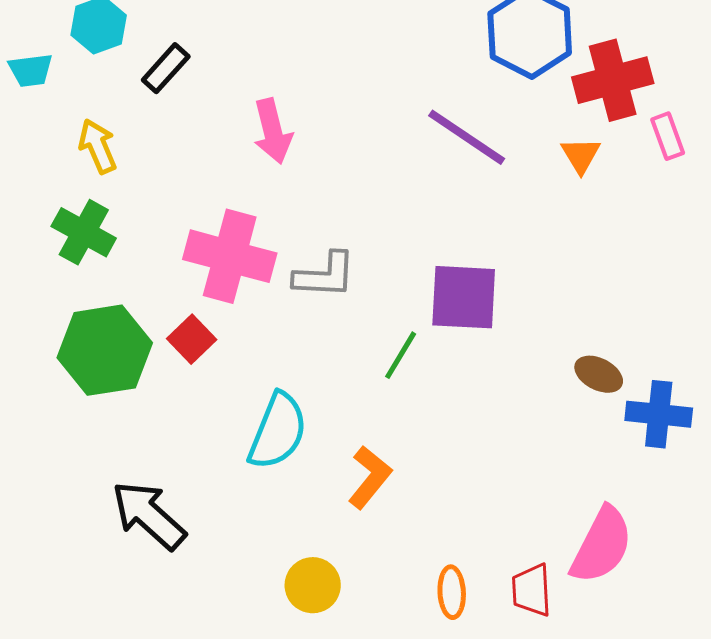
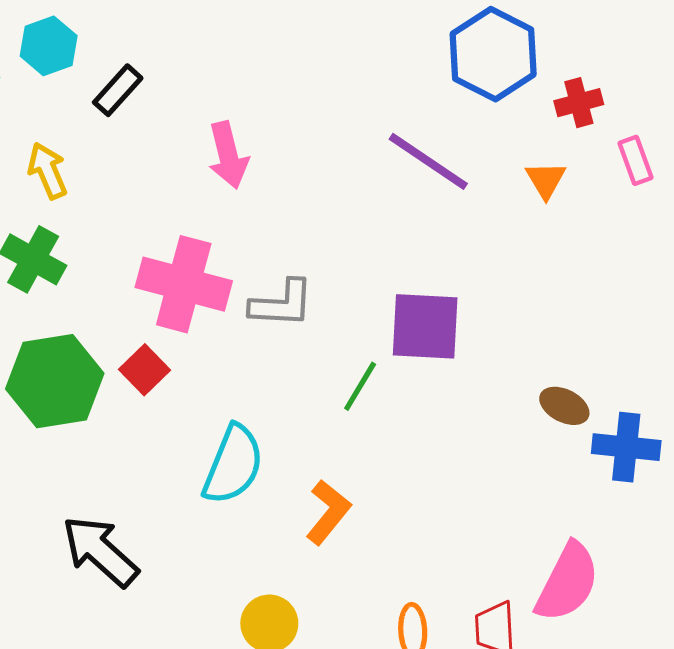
red cross: (613, 80) -> (579, 103), size x0.6

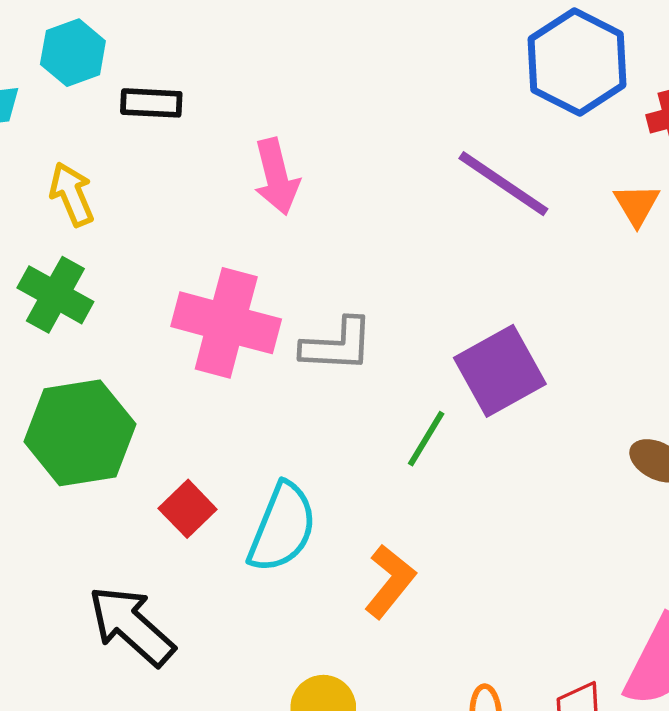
black rectangle: (118, 90) -> (151, 103), turned 51
purple square: (425, 326) -> (500, 371), turned -32
red square: (145, 370) -> (188, 509), moved

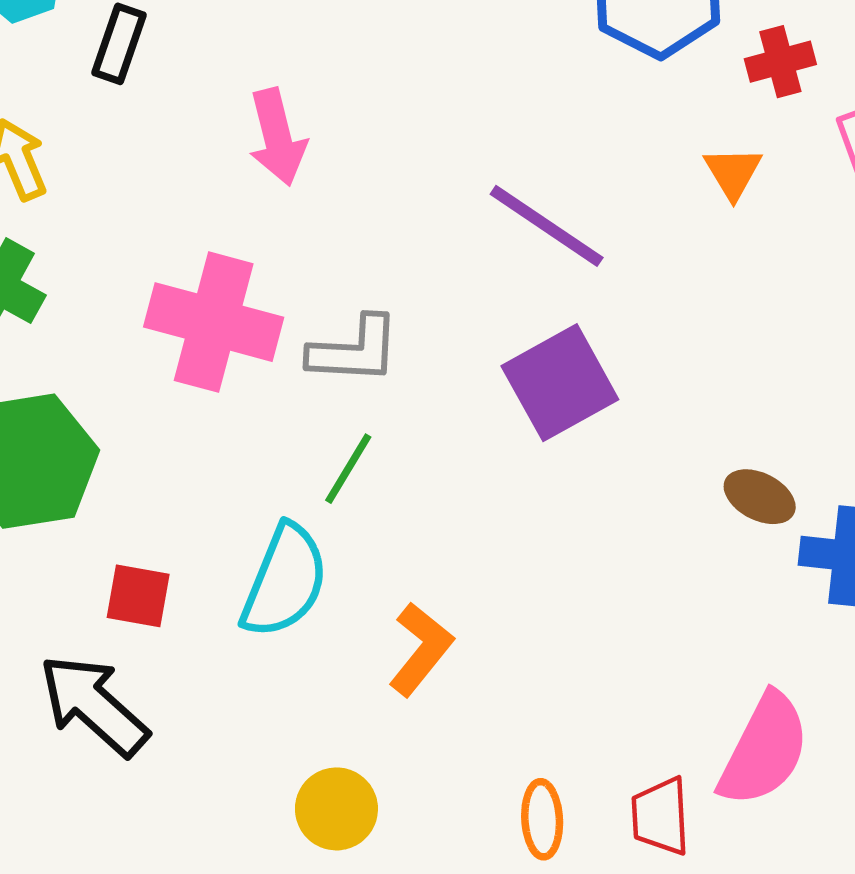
black rectangle: (151, 103) -> (119, 44), turned -74
purple line: (503, 184) -> (547, 226), moved
green line: (426, 439) -> (348, 469), moved
red square: (188, 509) -> (138, 596), moved, turned -36

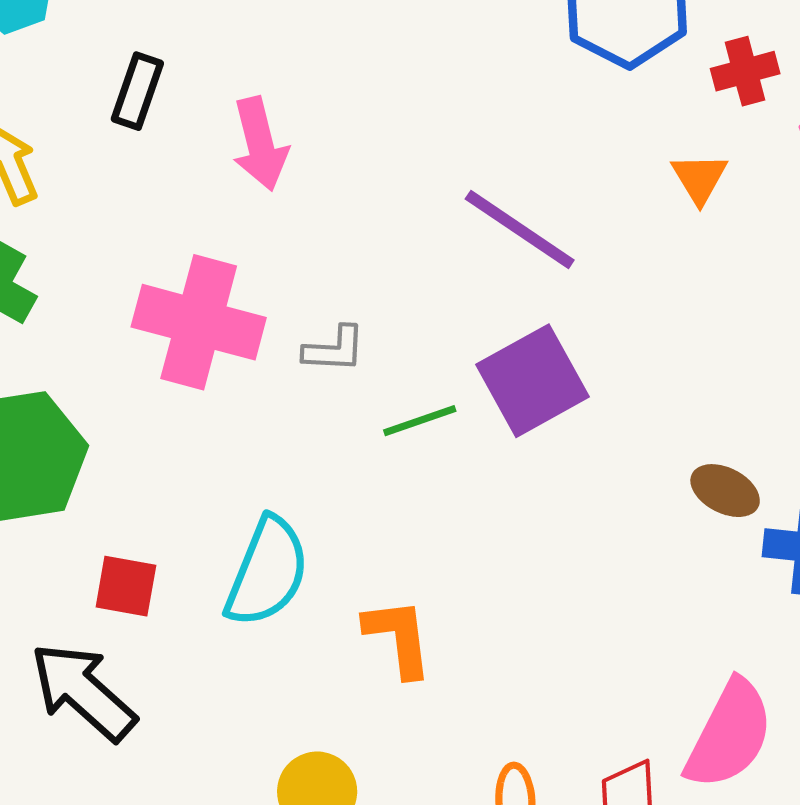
black rectangle: (119, 44) -> (137, 91), moved
gray L-shape: (354, 350) -> (334, 349), size x0.7
green line: (348, 469) -> (420, 421), moved, turned 40
orange L-shape: (421, 649) -> (398, 637), turned -46

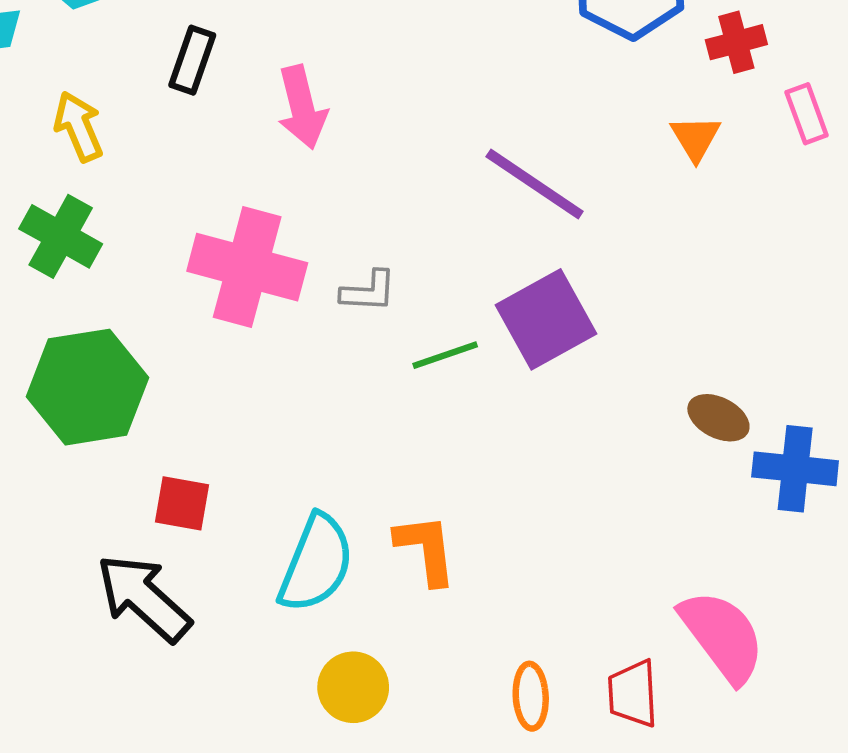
cyan semicircle: (267, 572) -> (316, 563), moved
pink semicircle: (729, 734) -> (722, 636), turned -64

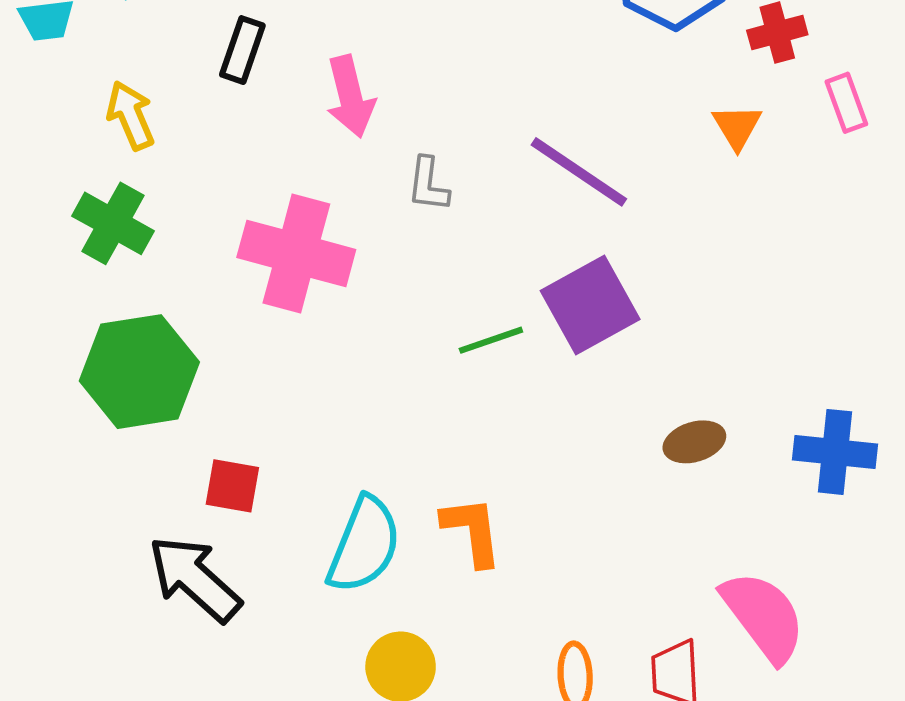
gray L-shape: (368, 291) -> (428, 184), moved, turned 94
brown ellipse: (718, 418) -> (694, 442), moved, turned -44

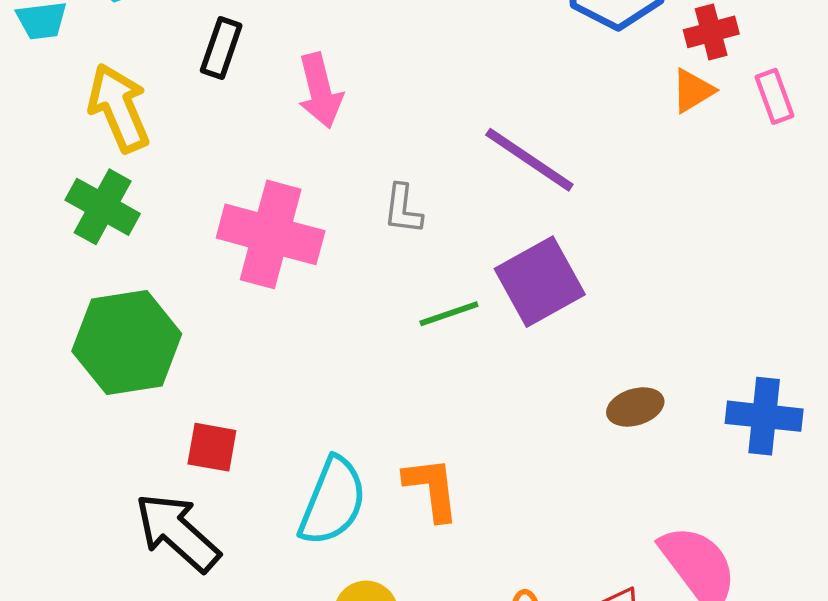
yellow arrow: (131, 115) -> (119, 108), size x1.4
orange triangle: (737, 127) -> (693, 91), moved, turned 30
gray L-shape: (428, 184) -> (403, 209), moved

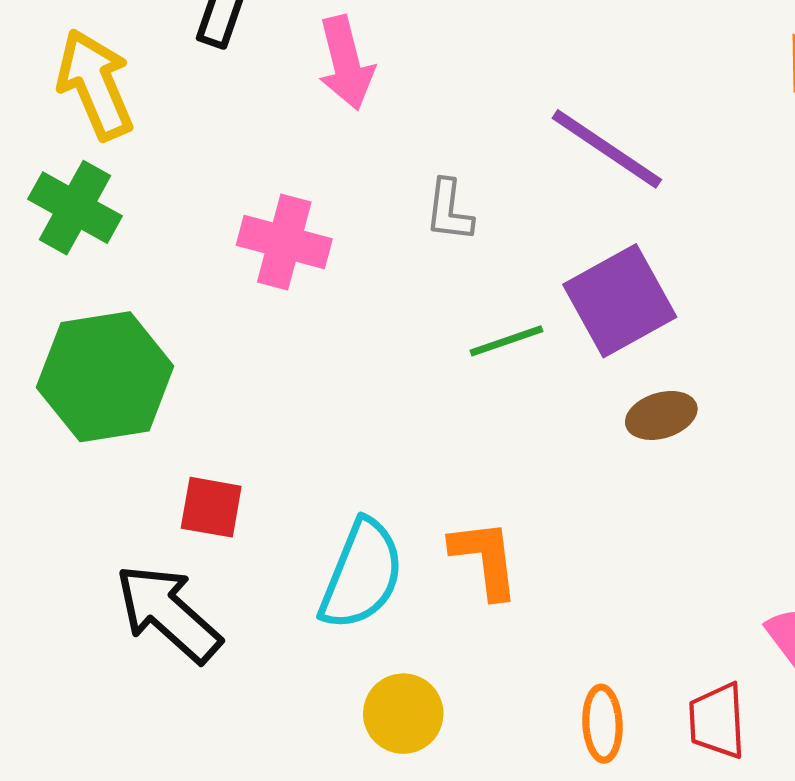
pink cross: (271, 234) -> (284, 242), size x0.7
brown ellipse: (635, 407) -> (661, 415), moved

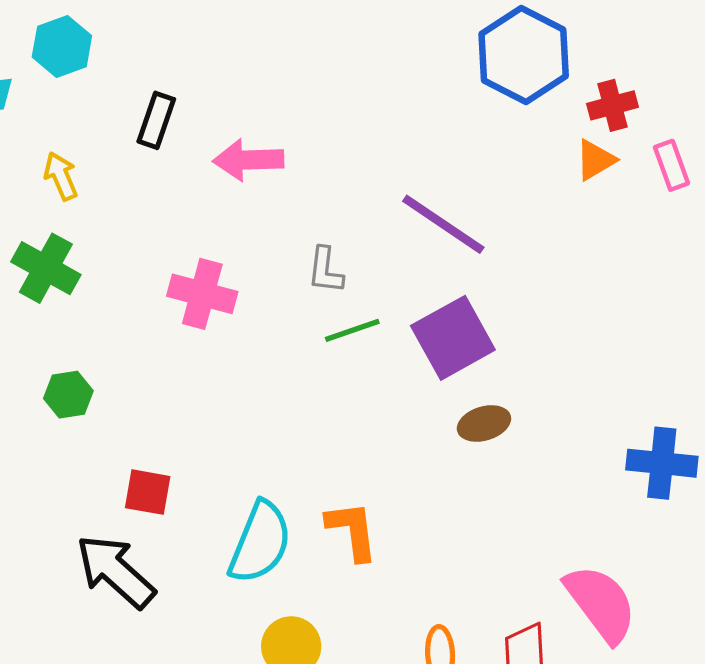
pink arrow: (346, 63) -> (248, 160), turned 102
yellow arrow: (95, 84) -> (61, 176), size x0.6
green line: (506, 341) -> (352, 330), moved
green hexagon: (105, 377) -> (68, 395), size x0.5

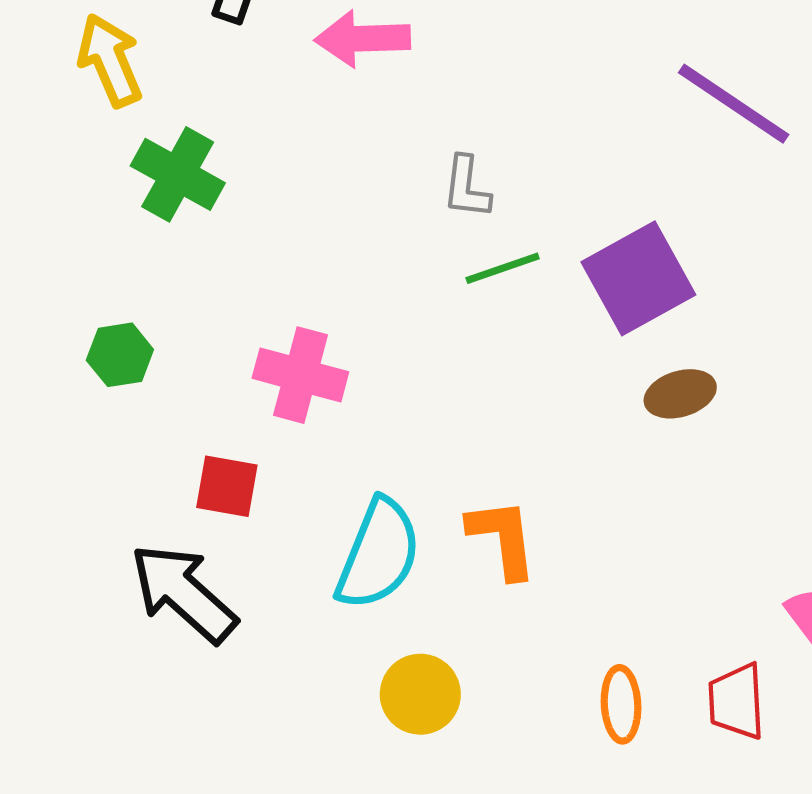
yellow arrow: (61, 176) -> (110, 60), size x1.4
purple line: (443, 224) -> (734, 104), moved
green cross: (46, 268) -> (178, 174), moved
pink cross: (202, 294) -> (300, 375), moved

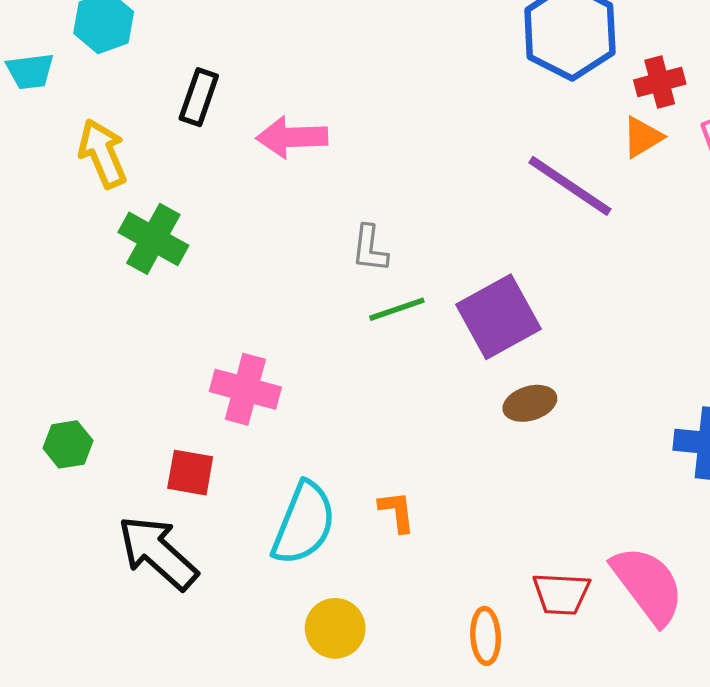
green hexagon: (120, 355) -> (68, 444), moved
orange L-shape: (503, 538) -> (397, 512), size x0.7
red trapezoid: (737, 701) -> (561, 594), moved, turned -84

